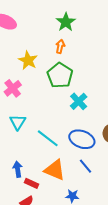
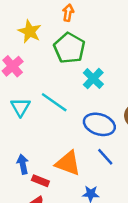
cyan line: (48, 138) -> (54, 102), moved

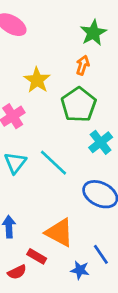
blue line: (105, 157) -> (101, 254), moved
red rectangle: (40, 181) -> (37, 256), moved

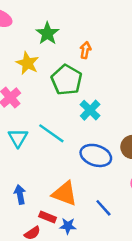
green star: (93, 33) -> (47, 33), moved
orange arrow: (83, 65) -> (85, 50), moved
blue star: (80, 270) -> (68, 226), moved

